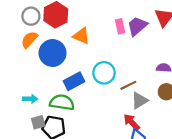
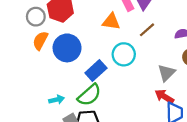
orange triangle: (81, 36) -> (111, 22), moved
brown line: (128, 85) -> (147, 30), moved
green semicircle: (62, 102) -> (89, 95), turned 145

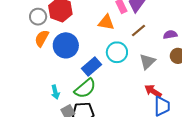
gray triangle: (167, 73) -> (147, 62), moved
cyan arrow: (57, 100) -> (55, 92), turned 88

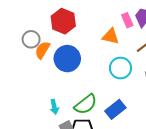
gray circle: (38, 17) -> (31, 39), moved
blue rectangle: (92, 66) -> (115, 109), moved

